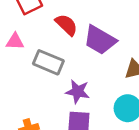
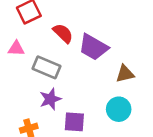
purple star: (78, 92) -> (50, 99), moved, turned -30

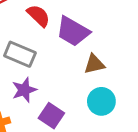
brown triangle: (125, 74) -> (94, 64), moved
purple square: (74, 122) -> (51, 116), turned 30

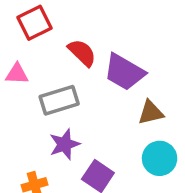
gray rectangle: (20, 54) -> (59, 100), turned -40

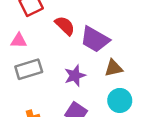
gray rectangle: (59, 100) -> (29, 69), moved
purple star: (64, 144) -> (75, 76), moved

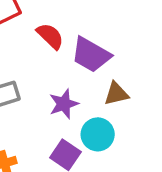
cyan circle: (120, 100) -> (98, 134), moved

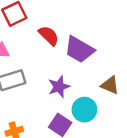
brown triangle: (116, 94) -> (110, 85), moved, turned 36

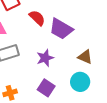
cyan circle: (84, 110) -> (80, 82), moved

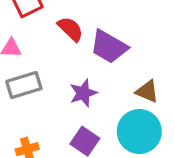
cyan circle: (80, 82) -> (139, 132), size x1.4

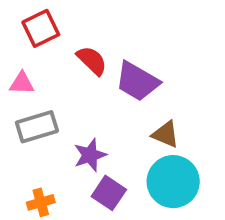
brown triangle: (147, 91) -> (166, 134), moved
purple star: (83, 93) -> (90, 155), moved

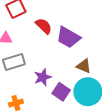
purple square: (109, 193) -> (61, 92), moved

